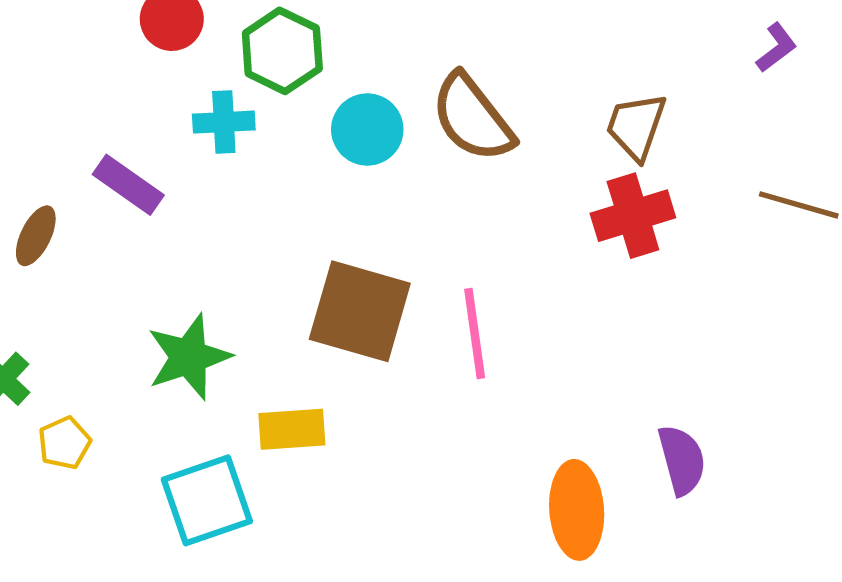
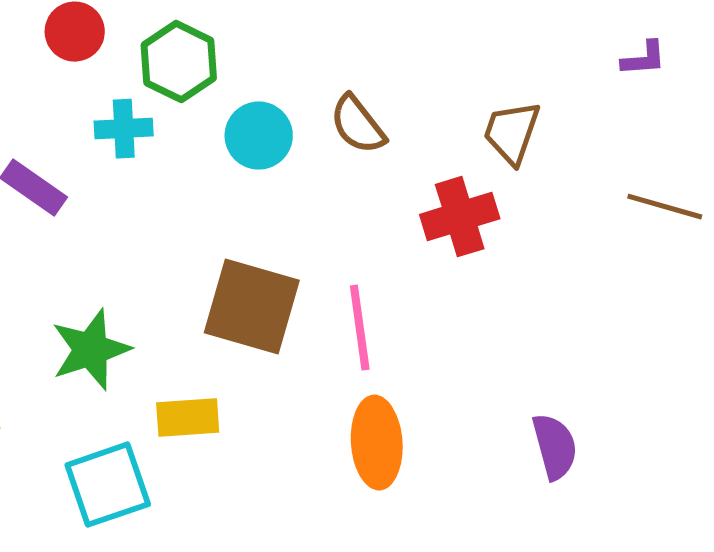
purple L-shape: (776, 48) -> (644, 59), turned 33
brown semicircle: (472, 118) -> (358, 125), size x0.7
red cross: (633, 216) -> (460, 217), moved
orange ellipse: (577, 510) -> (377, 443), moved

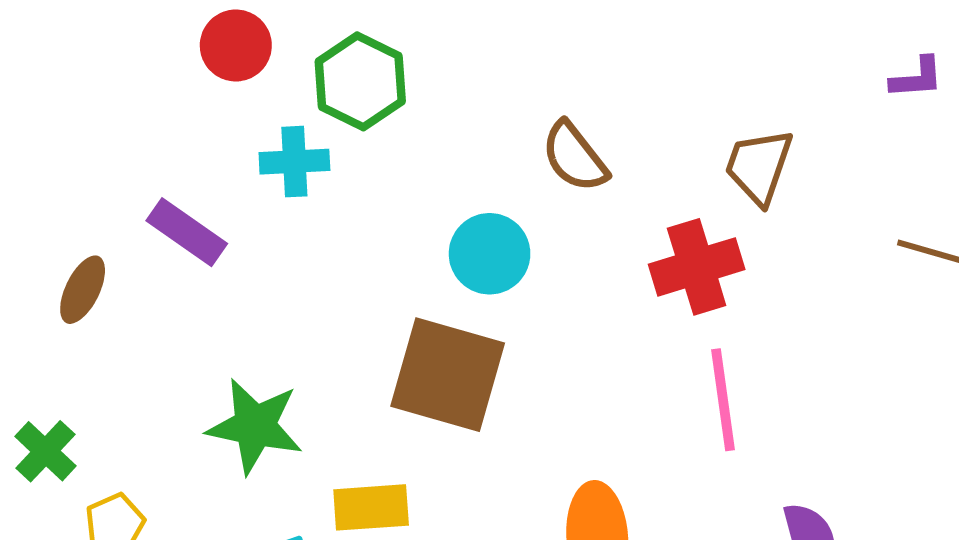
cyan circle: (259, 136) -> (490, 254), moved
pink line: (360, 328) -> (723, 400), moved
green star: (91, 350) -> (255, 426), turned 30

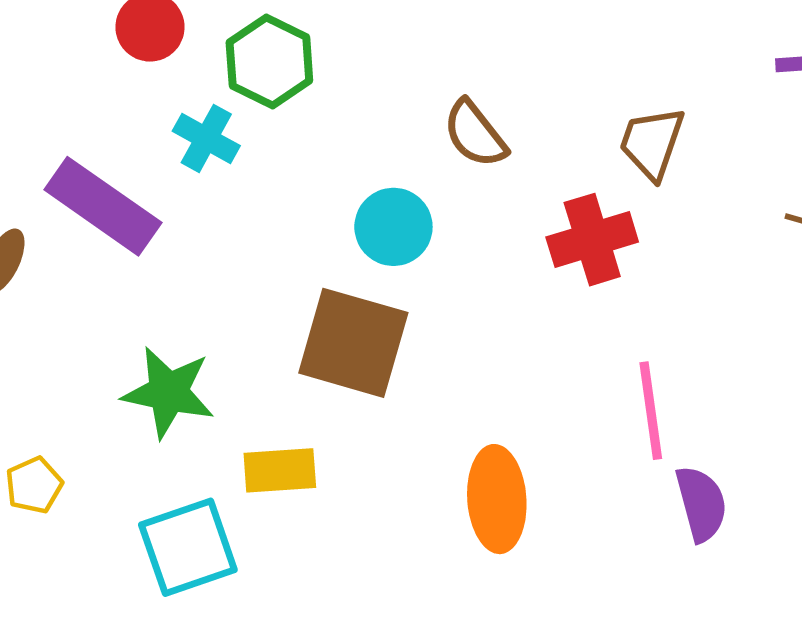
cyan cross: (294, 162) -> (206, 138), turned 32
purple rectangle: (187, 232) -> (103, 206), size x1.5
pink line: (723, 400) -> (651, 411), moved

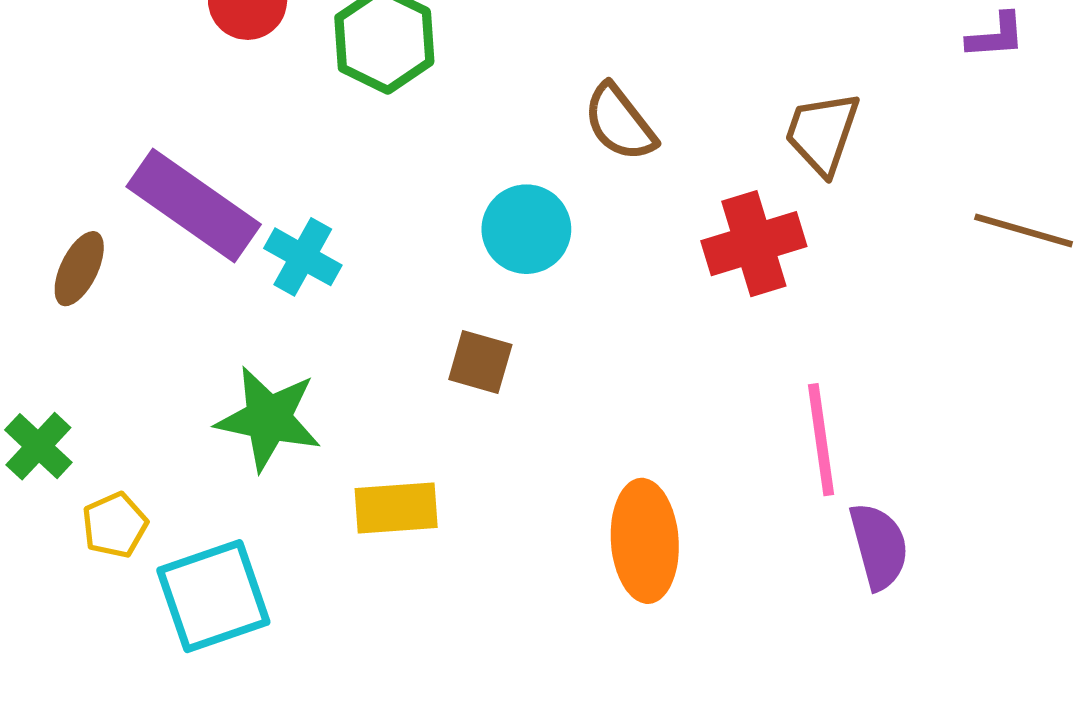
cyan cross: (206, 138) -> (303, 257), moved
brown square: (353, 343) -> (480, 362), size x0.5
cyan square: (188, 547) -> (213, 596), moved

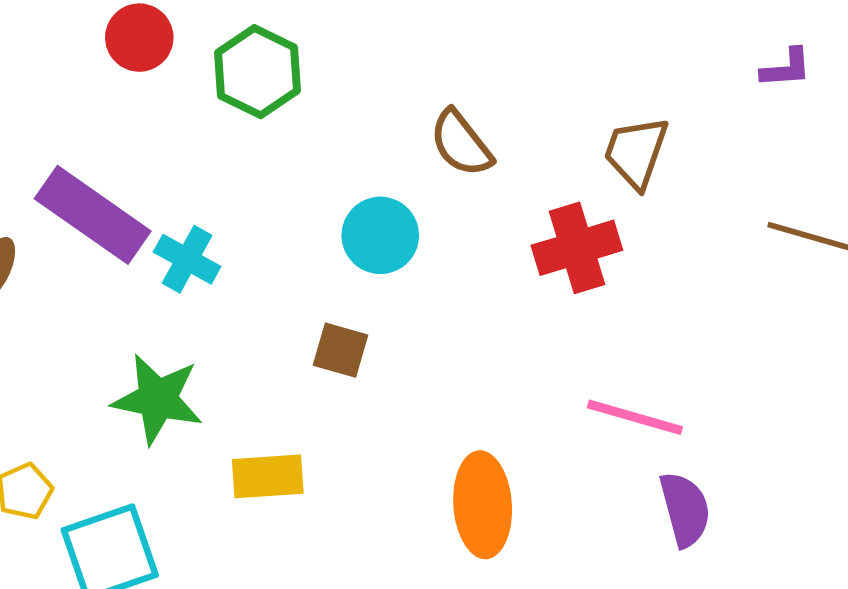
pink line: (821, 440) -> (635, 417), turned -66

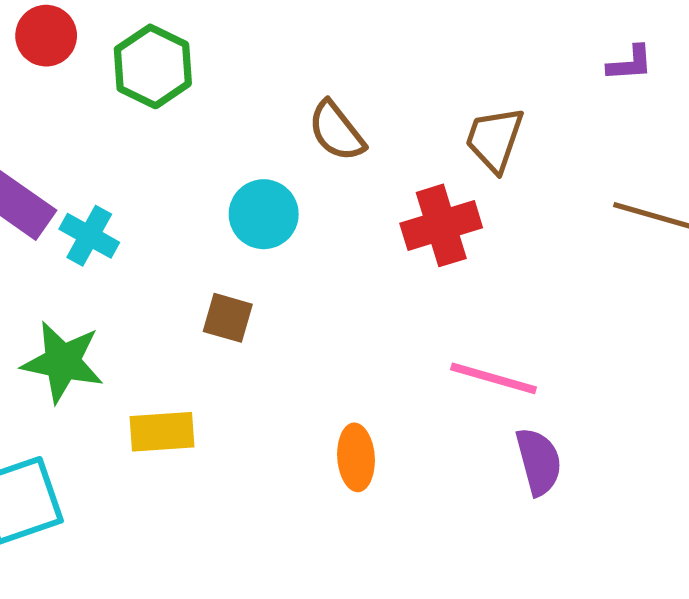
orange ellipse: (483, 505) -> (356, 457), size x0.7

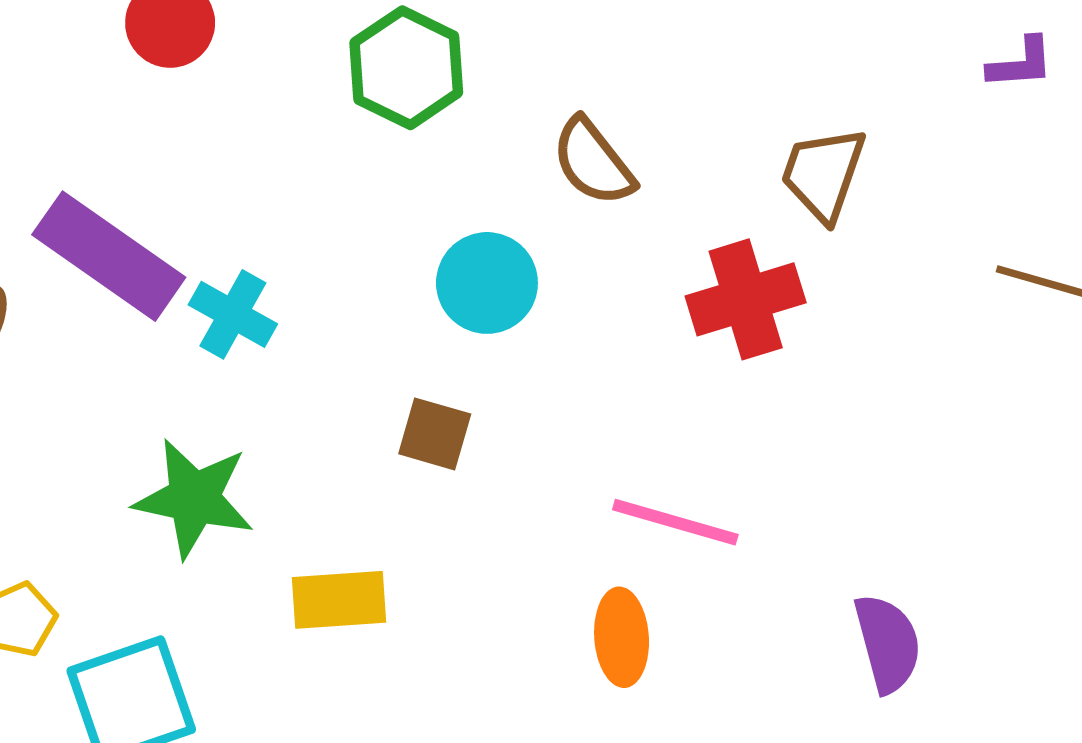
green hexagon: (153, 66) -> (406, 68), moved
pink line: (493, 378) -> (675, 522), moved

